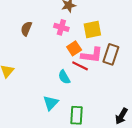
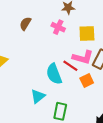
orange square: (74, 48) -> (87, 81), moved
cyan semicircle: (64, 77) -> (54, 74), size x1.5

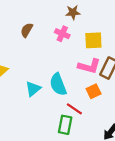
red line: (70, 66) -> (74, 109), moved
cyan triangle: (38, 96) -> (33, 89), moved

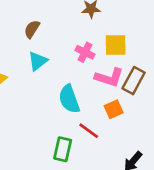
pink cross: (62, 34) -> (85, 52), moved
cyan triangle: (33, 89) -> (38, 61), moved
green rectangle: (65, 125) -> (63, 149), moved

